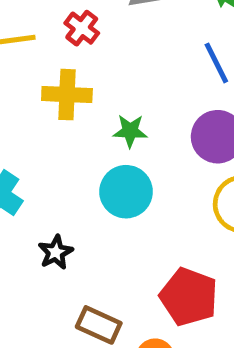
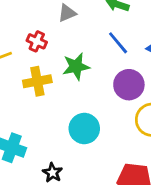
green star: (130, 131) -> (76, 66), moved, size x1.4

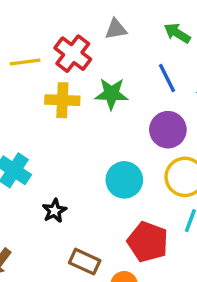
red cross: (37, 41) -> (73, 54), size x1.5
cyan circle: (84, 129) -> (124, 180), moved

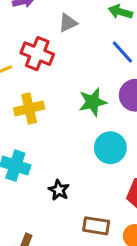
green star: (111, 94) -> (93, 102), moved
yellow cross: (62, 100) -> (29, 108), moved

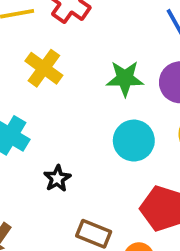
yellow cross: (29, 108) -> (44, 68), turned 36

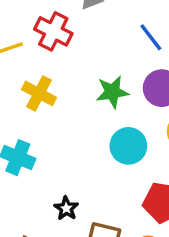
black star: (57, 178) -> (66, 208), moved

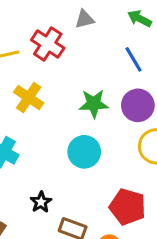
cyan circle: (128, 146) -> (84, 152), moved

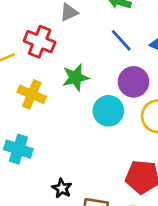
green star: (94, 104) -> (76, 78), moved
cyan circle: (84, 152) -> (108, 111), moved

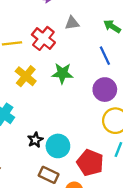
cyan circle: (108, 111) -> (58, 146), moved
black star: (62, 188) -> (35, 140), moved

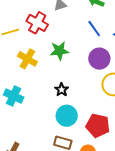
black star: (35, 140) -> (62, 90), moved

